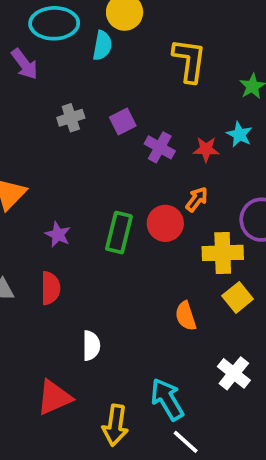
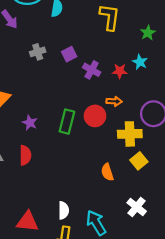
orange arrow: (197, 199) -> (114, 101), turned 56
white semicircle: (91, 346) -> (64, 210), moved
red triangle: (54, 397) -> (28, 222), turned 30

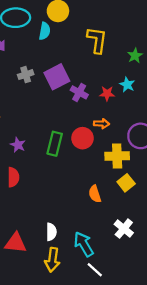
purple square: (69, 54) -> (57, 77), size x1.6

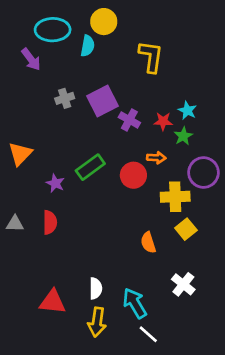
green star: (135, 56) -> (183, 136), moved
green rectangle: (55, 144) -> (90, 167), moved, turned 40

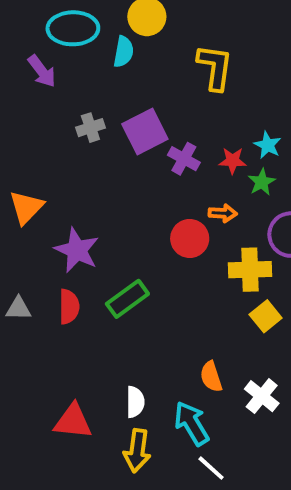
green rectangle: (90, 167) -> (127, 299), moved
purple star: (55, 183) -> (77, 250), size x1.6
orange semicircle: (148, 243) -> (211, 377), moved

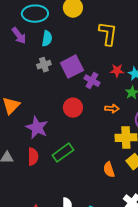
cyan semicircle: (124, 52) -> (47, 39), moved
red star: (233, 161) -> (117, 71), moved
red circle: (190, 238) -> (73, 108), moved
orange semicircle: (211, 377) -> (109, 170), moved

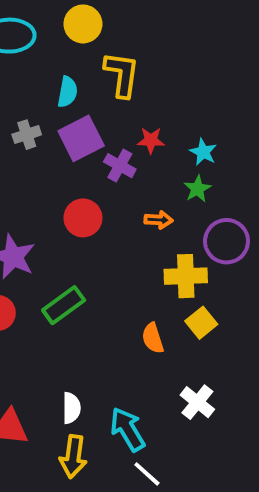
yellow L-shape: (108, 34) -> (122, 74), moved
cyan semicircle: (47, 39) -> (67, 92), moved
red star: (117, 71) -> (151, 140), moved

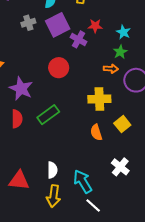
orange arrow: (159, 220) -> (111, 69), moved
yellow cross: (186, 276) -> (99, 99), moved

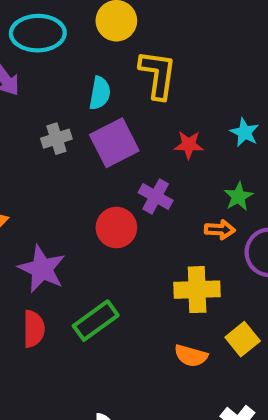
cyan star: (123, 32) -> (245, 132), moved
purple cross: (78, 39) -> (156, 196), moved
orange semicircle: (96, 132) -> (191, 356), turned -56

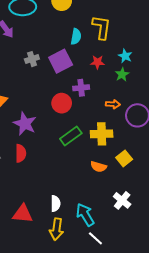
yellow L-shape: (158, 74) -> (102, 27), moved
cyan semicircle: (100, 93) -> (76, 37), moved
purple cross: (156, 196) -> (81, 88), turned -35
green star: (238, 196) -> (122, 74), moved
green rectangle: (96, 321) -> (71, 136), moved

